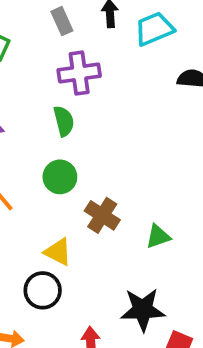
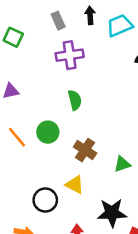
green semicircle: (64, 121) -> (75, 100), moved
green circle: (60, 177) -> (48, 132), moved
yellow triangle: (58, 252) -> (75, 185), moved

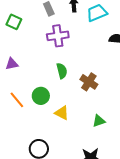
brown cross: (85, 150) -> (89, 82), moved
yellow triangle: (75, 185) -> (62, 113), moved

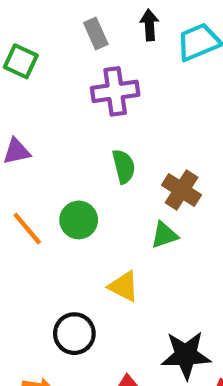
yellow triangle: (62, 113) -> (124, 286), moved
green triangle: (99, 121) -> (164, 235), moved

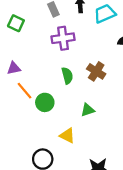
brown cross: (182, 190) -> (96, 71), moved
orange line: (27, 229) -> (25, 91), moved

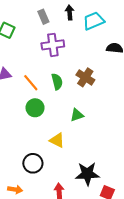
orange line: (25, 91) -> (31, 83), moved

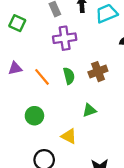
brown cross: (85, 77) -> (98, 72), turned 36
green circle: (35, 108) -> (34, 116), moved

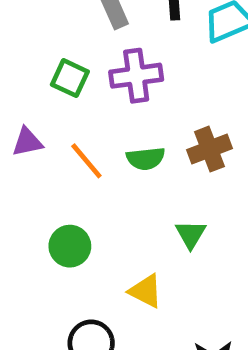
green square: (17, 23) -> (70, 78), moved
green semicircle: (69, 76) -> (146, 159), turned 98
green triangle: (89, 110) -> (191, 234), turned -40

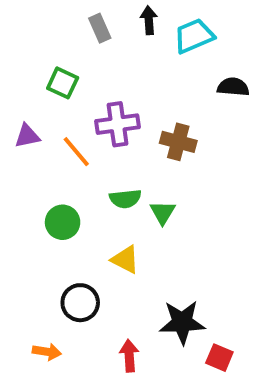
purple cross: (136, 76) -> (117, 124), moved
brown cross: (210, 149) -> (178, 142), turned 36
green semicircle: (146, 159) -> (125, 199), moved

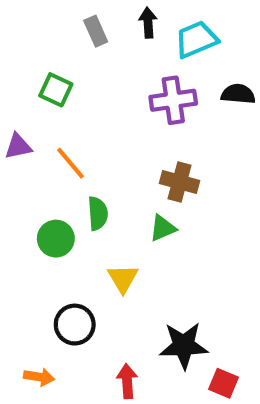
purple cross: (117, 124) -> (173, 100), moved
brown cross: (178, 142) -> (179, 182), moved
green semicircle: (125, 199) -> (98, 213), moved, turned -88
green triangle: (163, 212) -> (163, 228), turned 36
yellow triangle: (125, 260) -> (123, 278), turned 32

